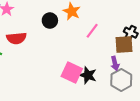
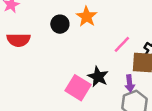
pink line: (92, 31) -> (122, 44), moved
black star: (88, 75) -> (98, 77), moved

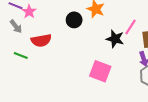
black star: (98, 77) -> (115, 39), moved

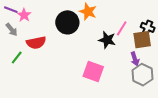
black circle: (74, 20) -> (67, 22), size x1.5
green line: (21, 55) -> (17, 57), turned -72

